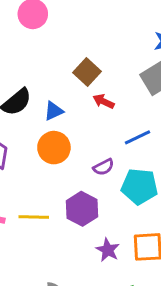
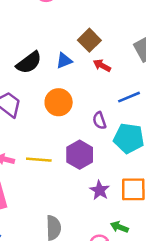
blue triangle: (54, 111) -> (64, 61), moved
purple semicircle: (104, 167) -> (99, 121), turned 96

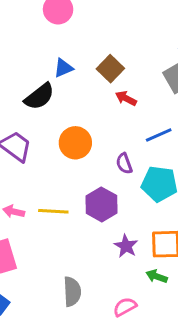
blue triangle: (64, 61) -> (63, 68), moved
green arrow: (119, 227) -> (157, 276), moved

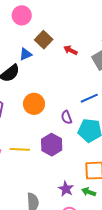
brown square: (110, 69) -> (44, 40), moved
red arrow: (126, 98) -> (70, 50), moved
purple star: (126, 246) -> (66, 189), moved

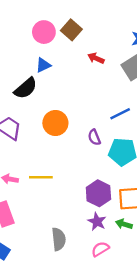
pink circle: (22, 15) -> (44, 32), moved
brown square: (44, 40) -> (71, 30), moved
purple hexagon: (52, 145) -> (98, 193), moved

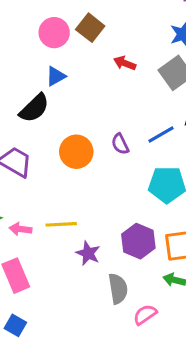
purple semicircle: (94, 137) -> (120, 144), moved
purple star: (97, 222) -> (88, 253), moved
gray semicircle: (59, 239) -> (118, 289), moved

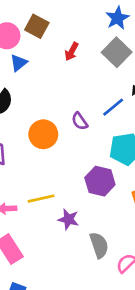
red arrow: (125, 63) -> (72, 52), turned -72
blue triangle: (56, 76) -> (19, 63), moved
purple hexagon: (138, 241) -> (100, 181), moved

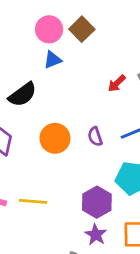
red arrow: (72, 52) -> (117, 83), moved
purple star: (68, 219) -> (96, 235), moved

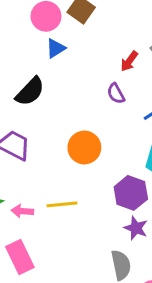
purple semicircle: (95, 136) -> (116, 94), moved
orange circle: (55, 138) -> (84, 148), moved

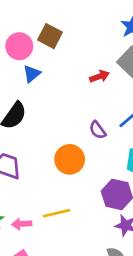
red arrow: (129, 61) -> (99, 76), turned -138
purple semicircle: (116, 94) -> (98, 130), moved

